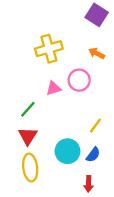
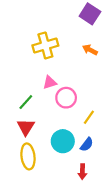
pink circle: (79, 80) -> (66, 98), moved

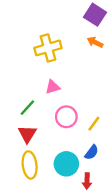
orange arrow: (90, 50) -> (95, 42), moved
pink circle: (66, 98) -> (66, 117), moved
cyan circle: (63, 141) -> (66, 164), moved

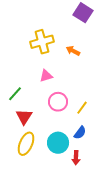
orange arrow: (95, 42) -> (73, 51), moved
green line: (27, 108) -> (15, 94), moved
yellow ellipse: (30, 165) -> (26, 144), turned 30

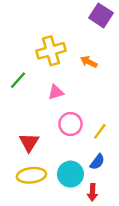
green line: (15, 94) -> (18, 80), moved
yellow ellipse: (26, 144) -> (31, 175), turned 60

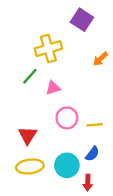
purple square: (101, 15) -> (82, 20), moved
orange arrow: (89, 62) -> (100, 59), moved, turned -70
green line: (18, 80) -> (30, 76), moved
yellow line: (100, 131) -> (95, 125), turned 49

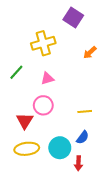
green line: (30, 76) -> (16, 72), moved
pink circle: (67, 118) -> (43, 105), moved

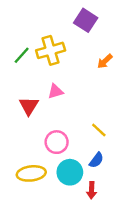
green line: (16, 72) -> (22, 55), moved
pink circle: (43, 105) -> (57, 142), moved
yellow line: (85, 112) -> (99, 130), turned 48
red triangle: (25, 121) -> (29, 106), moved

